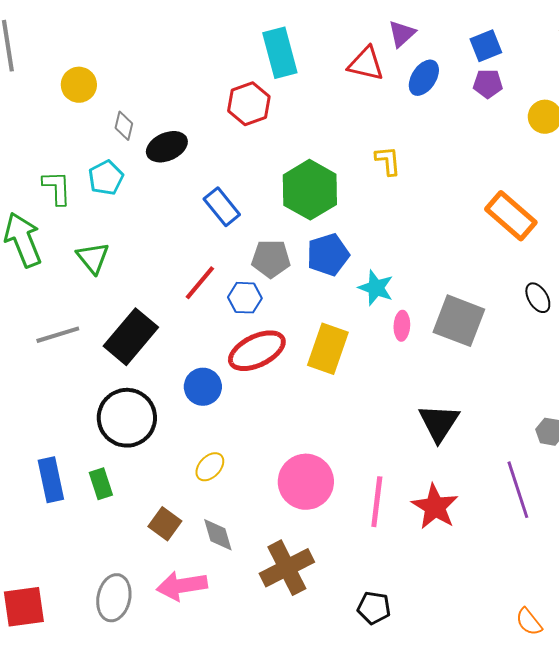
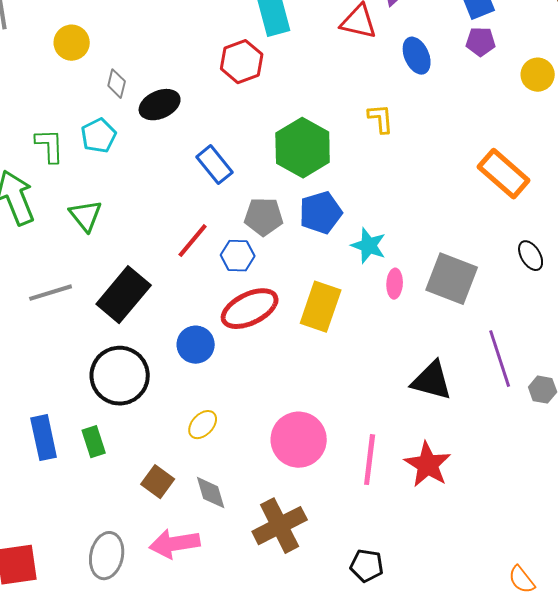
blue ellipse: (424, 78) -> (417, 56), moved, turned -57
black triangle: (439, 423) -> (432, 381), turned -48
purple line: (518, 490) -> (500, 359), moved

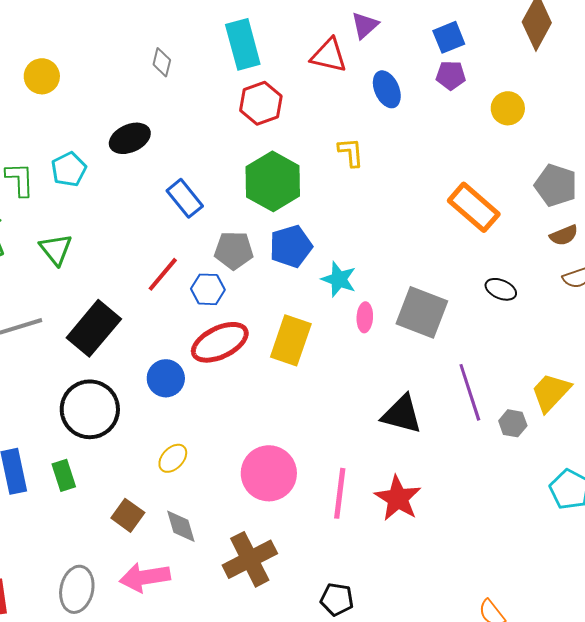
red hexagon: (242, 62) -> (261, 103), moved
gray diamond: (117, 84) -> (162, 62), moved
black ellipse: (531, 256) -> (501, 289), turned -36

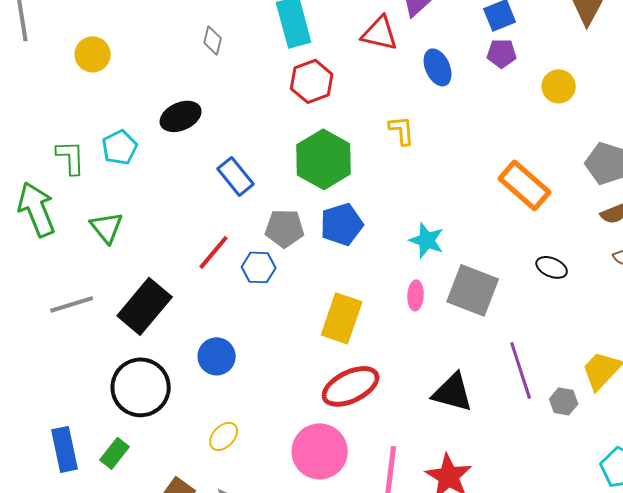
cyan star: (339, 279) -> (427, 240), moved
red ellipse: (220, 342) -> (351, 386), moved
green rectangle: (64, 475) -> (115, 453), turned 56

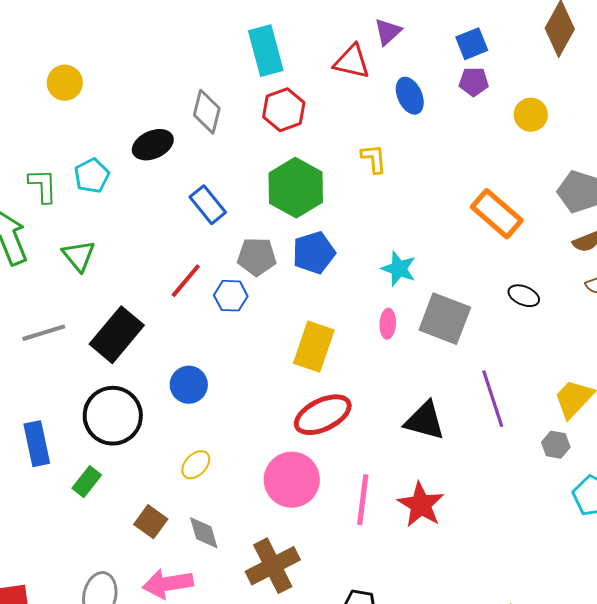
gray diamond: (213, 40) -> (207, 112), moved, size x1.5
gray hexagon: (564, 401) -> (556, 445), moved
blue rectangle: (65, 449) -> (37, 444), moved

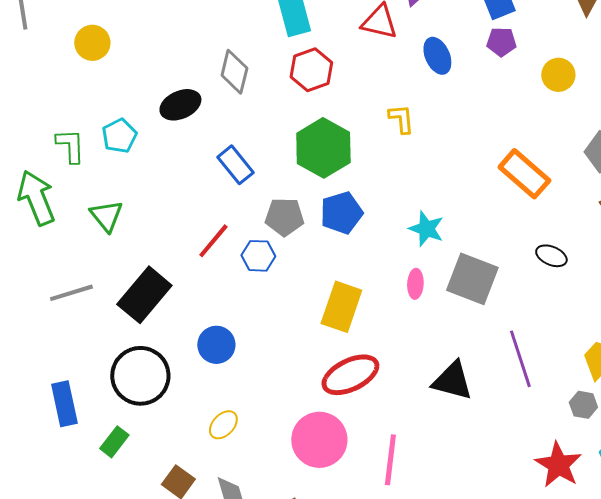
red star: (421, 505) -> (558, 465), moved

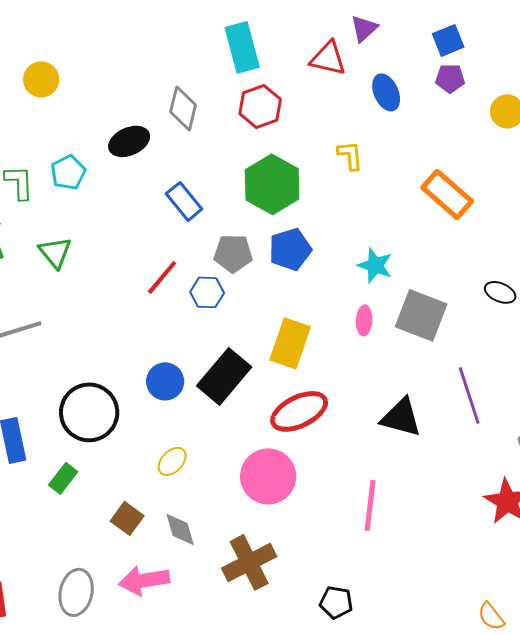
orange rectangle: (524, 174) -> (447, 194), moved
black rectangle: (144, 295) -> (224, 376), moved
pink line: (390, 460) -> (370, 505), moved

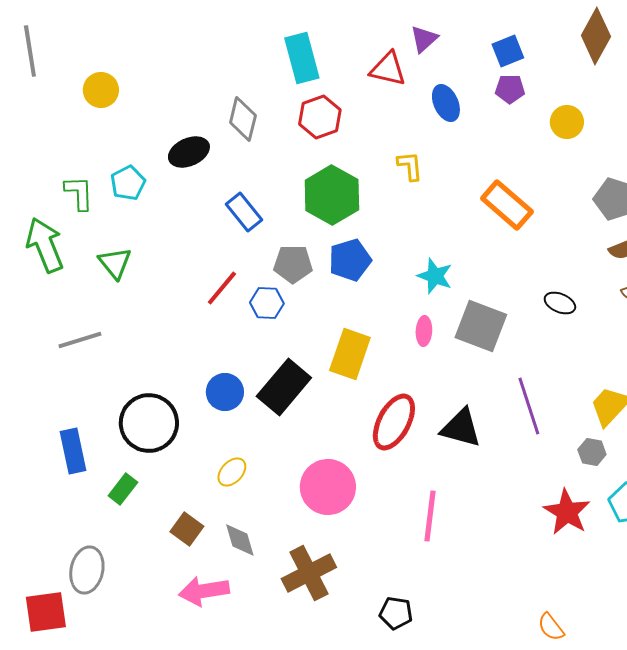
red ellipse: (299, 411) -> (394, 422), moved, turned -36
gray ellipse: (76, 592) -> (87, 570), moved

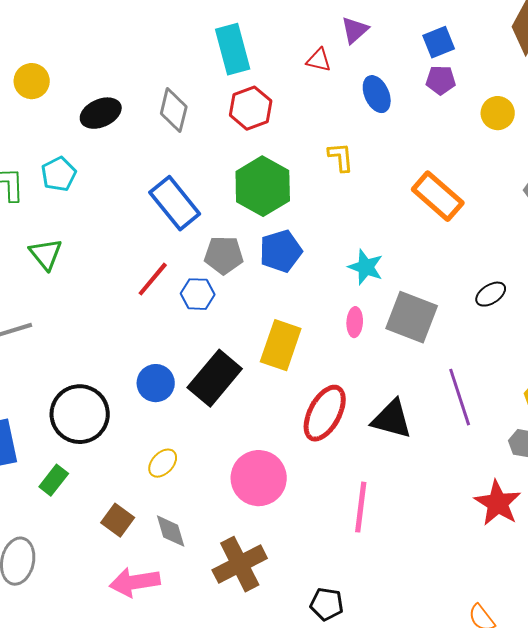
red triangle: (388, 69) -> (319, 60), size x0.7
black ellipse: (189, 152) -> (101, 113), moved
blue rectangle: (244, 212) -> (175, 203), size x1.4
black ellipse: (560, 303) -> (491, 294), turned -56

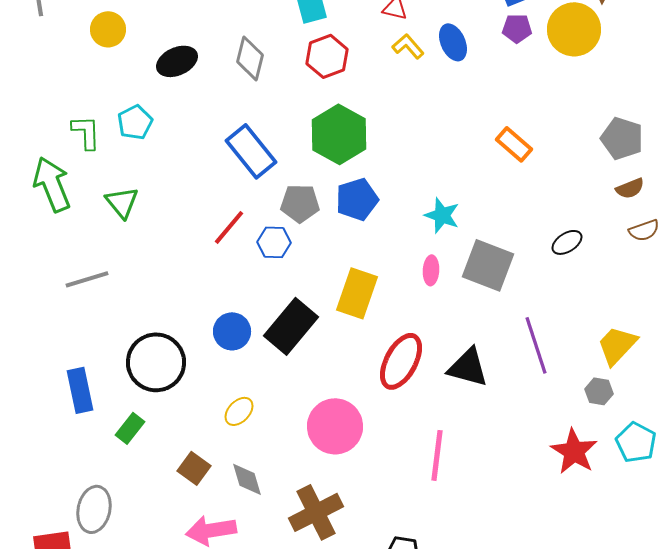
yellow circle: (498, 113) -> (574, 29), moved, size x1.6
yellow L-shape: (341, 157) -> (408, 46), moved, turned -36
orange rectangle: (438, 196) -> (514, 144), size x0.7

